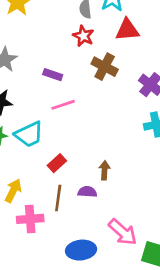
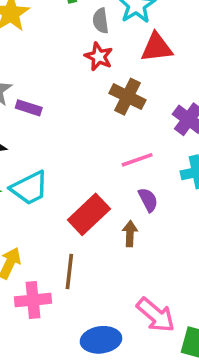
purple rectangle: (53, 75) -> (29, 108), moved
pink line: (63, 105) -> (137, 160), moved
red rectangle: (57, 163) -> (89, 214), moved, size x1.6
purple semicircle: (87, 192) -> (148, 200), moved, turned 60

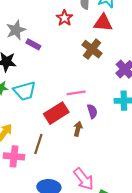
red triangle: (157, 47) -> (103, 23), moved
red star: (99, 57) -> (64, 18), moved
pink line: (137, 160) -> (76, 93), moved

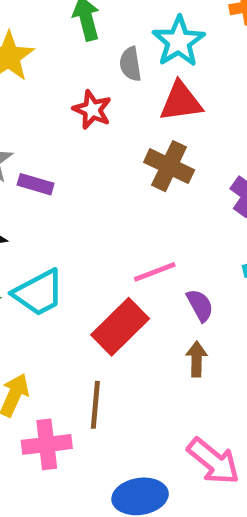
brown arrow: (78, 129) -> (197, 359), moved

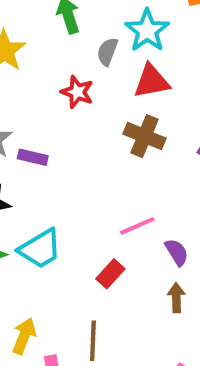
gray semicircle: (130, 64) -> (107, 52), turned 32
red rectangle: (120, 327) -> (110, 274), size x0.6

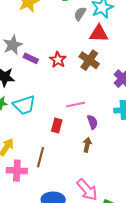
red star: (77, 92) -> (58, 60), moved
red rectangle: (110, 274) -> (57, 126), turned -40

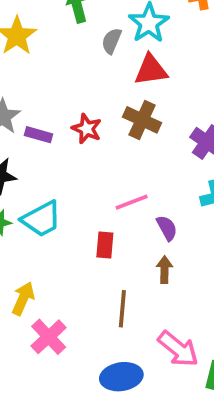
brown line: (41, 157) -> (122, 309), moved
pink cross: (17, 171) -> (49, 337), turned -36

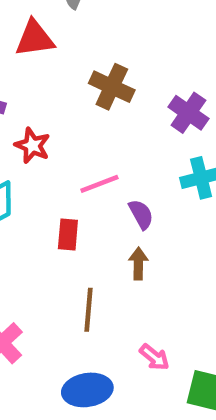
red triangle: (151, 70) -> (35, 38), moved
red star: (87, 129) -> (32, 146), moved
pink arrow: (178, 349) -> (154, 357), size x0.6

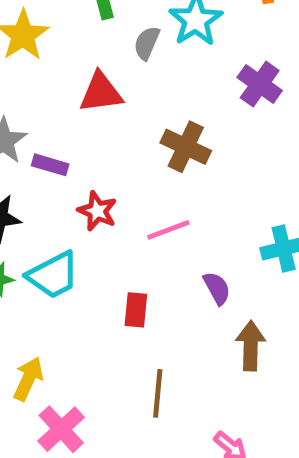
purple cross: (188, 113) -> (260, 84), moved
pink line: (99, 184) -> (168, 230), moved
brown arrow: (138, 264) -> (251, 346), moved, size x1.4

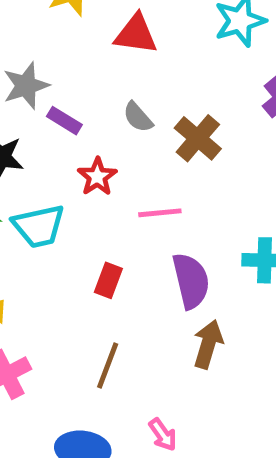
gray semicircle: (147, 43) -> (138, 117), moved, turned -80
red triangle: (101, 93) -> (136, 34), moved
purple semicircle: (217, 288) -> (191, 281), size x1.6

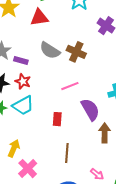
gray semicircle: (138, 117) -> (50, 50), size x1.5
red star: (97, 177) -> (23, 81), moved

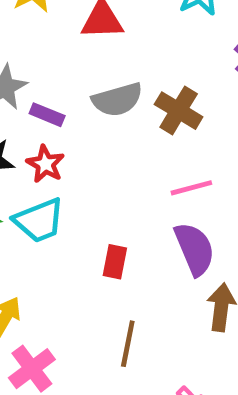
gray semicircle: (50, 50) -> (117, 100), turned -55
pink line: (70, 86) -> (191, 188), moved

